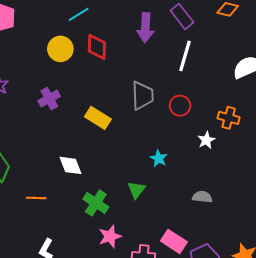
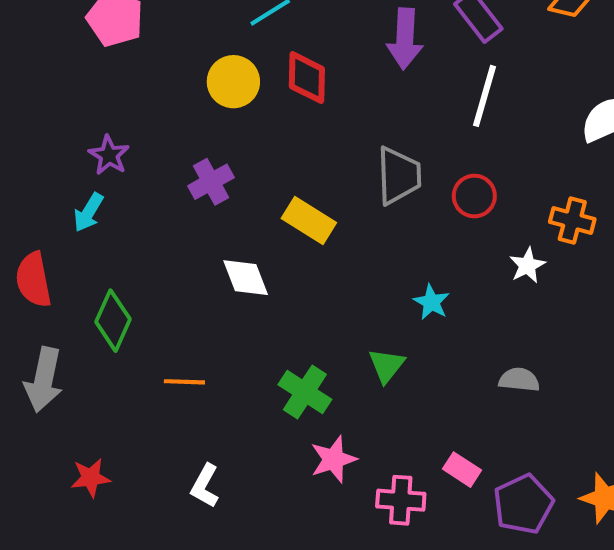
white diamond: (70, 165) -> (246, 278), moved
pink rectangle: (174, 241) -> (462, 470), size x0.7

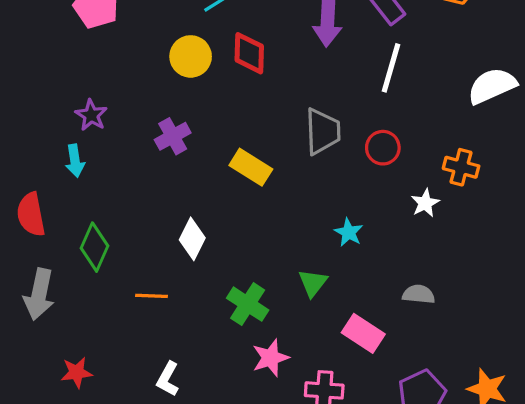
cyan arrow: (89, 212) -> (75, 161), turned -40
white diamond: (246, 278) -> (192, 239), moved, turned 48
pink rectangle: (462, 470) -> (363, 333), moved, size x1.4

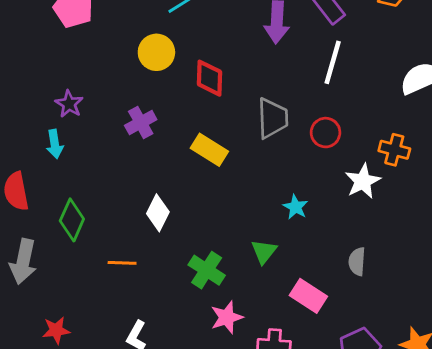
red diamond: (249, 53) -> (209, 78), moved
white star: (425, 203) -> (363, 181), size x1.4
gray semicircle: (419, 294) -> (357, 261), turned -92

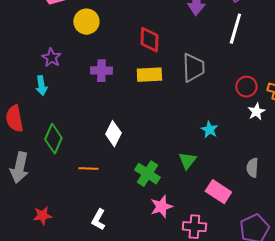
yellow circle: (156, 52) -> (86, 22), moved
purple cross: (141, 123) -> (101, 71), turned 30
red circle: (326, 133) -> (246, 87), moved
yellow rectangle: (209, 150) -> (149, 75), moved, turned -35
white star: (363, 181) -> (256, 112), size x0.7

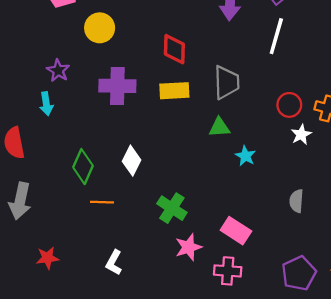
purple cross: (101, 71) -> (117, 86), size x1.4
green diamond: (53, 139) -> (83, 167), moved
green triangle: (187, 161) -> (219, 127), moved, turned 48
pink rectangle: (218, 192) -> (236, 231), moved

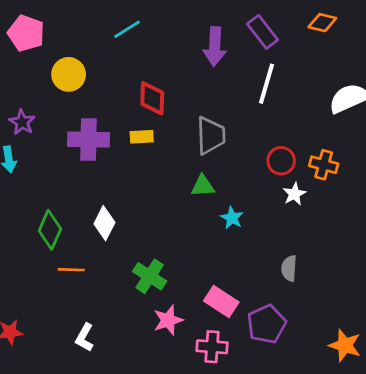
yellow rectangle: (174, 91) -> (142, 137), moved, size x0.7
purple pentagon: (299, 273) -> (267, 324), moved

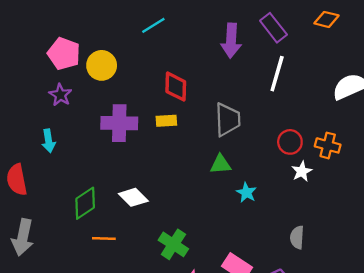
pink pentagon: (26, 33) -> (64, 54), moved
purple star: (22, 122) -> (60, 95), moved
white diamond: (104, 223) -> (133, 197), turned -72
green diamond: (50, 230) -> (85, 203), turned 32

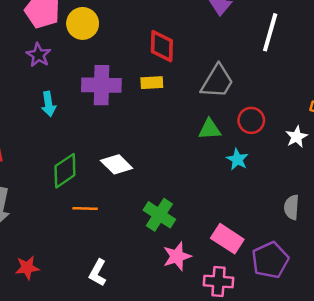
gray trapezoid: (228, 120) -> (217, 81), turned 33
cyan arrow: (49, 141) -> (49, 104), moved
red circle: (290, 142) -> (251, 120), moved

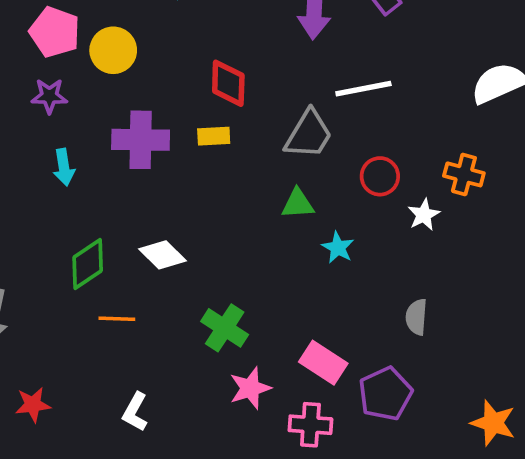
white line: (270, 32) -> (363, 89), moved, turned 63
purple star: (39, 55) -> (49, 96), turned -30
red circle: (251, 120) -> (380, 176), moved

